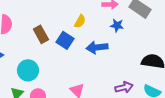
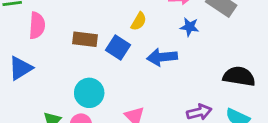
brown rectangle: (41, 34) -> (85, 39), turned -54
cyan circle: (28, 70) -> (89, 93), moved

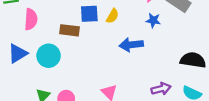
blue square: (118, 47) -> (89, 14), moved, turned -36
cyan circle: (89, 93) -> (49, 56), moved

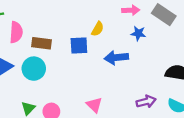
blue square: (89, 14) -> (79, 45), moved
brown rectangle: (69, 30) -> (41, 43), moved

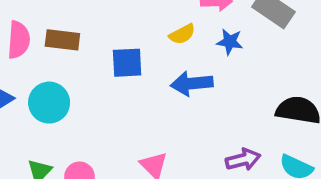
yellow semicircle: (98, 29) -> (182, 34), moved, turned 32
brown rectangle: (41, 43) -> (62, 40), moved

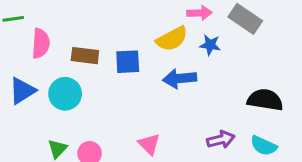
yellow semicircle: (182, 34) -> (172, 39), size x1.5
brown rectangle: (62, 40) -> (85, 56), moved

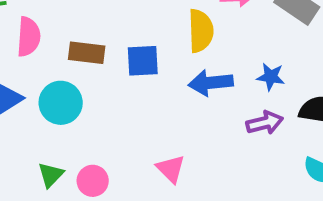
yellow semicircle: (172, 39) -> (201, 31), turned -64
blue star: (210, 45) -> (271, 77), moved
purple arrow: (221, 140) -> (265, 123), moved

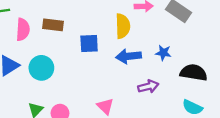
brown rectangle: (87, 53) -> (53, 25), moved
purple arrow: (265, 123) -> (148, 86), moved

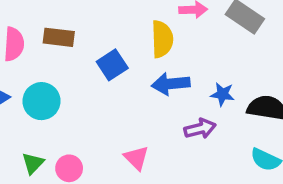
blue square: (89, 43) -> (112, 65), turned -30
blue star: (163, 53) -> (222, 94), moved

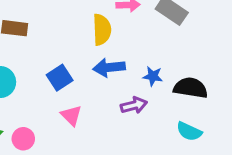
blue square: (112, 65) -> (60, 78), moved
pink triangle: (136, 158) -> (71, 115), moved

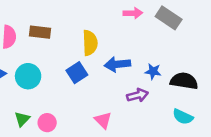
yellow semicircle: (102, 30) -> (90, 43), moved
pink triangle: (71, 115) -> (103, 120), moved

